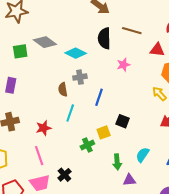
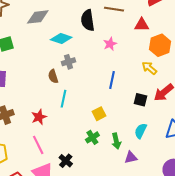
gray diamond: (45, 42) -> (38, 17), moved, turned -35
blue line: (99, 97) -> (112, 80), moved
black square: (123, 121) -> (140, 100), moved
green cross: (87, 145) -> (92, 137), moved

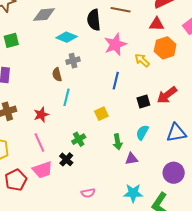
red triangle: (142, 25) -> (157, 24), moved
pink star: (110, 44) -> (115, 44), size x1.6
yellow arrow: (149, 68) -> (142, 60), moved
black square: (140, 100) -> (143, 102), turned -32
green cross: (92, 137) -> (79, 139), moved

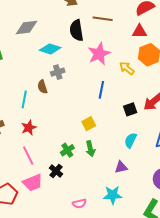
cyan line: (66, 97) -> (24, 99), moved
green arrow: (118, 142) -> (90, 149), moved
cyan star: (133, 193) -> (113, 195), moved

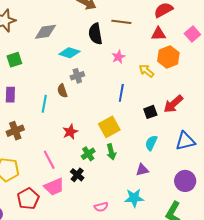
pink star: (99, 54) -> (118, 57), size x0.6
yellow square: (89, 124) -> (109, 127), size x1.5
red star: (29, 128) -> (70, 132), moved

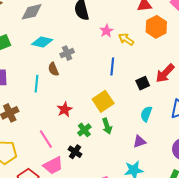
cyan diamond: (69, 53) -> (42, 42), moved
yellow arrow: (146, 71) -> (126, 39), moved

